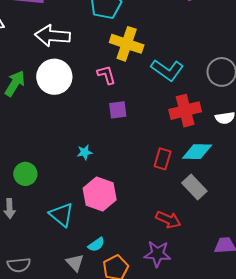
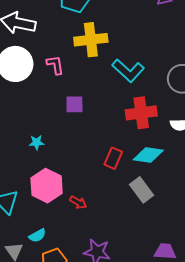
yellow cross: (127, 44) -> (91, 40), turned -32
pink L-shape: (106, 75) -> (55, 65), moved
red arrow: (168, 220) -> (78, 202), moved, size x0.7

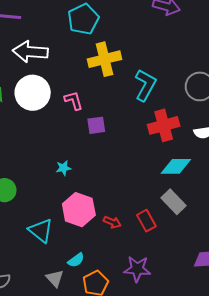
pink L-shape: (55, 65) -> (74, 101), moved
cyan L-shape: (128, 71) -> (145, 85), turned -96
red rectangle: (113, 158) -> (146, 221), moved, turned -45

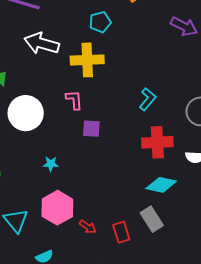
cyan pentagon: (83, 19) -> (100, 22), size x0.7
yellow cross: (104, 59) -> (87, 60), moved
cyan L-shape: (145, 85) -> (148, 99), size x0.7
white circle: (33, 93) -> (26, 113), moved

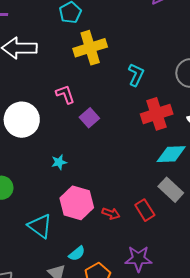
yellow cross: (87, 60) -> (90, 48), moved
purple square: (91, 129) -> (89, 118), turned -30

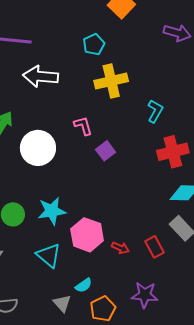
cyan star: (59, 162) -> (52, 211), moved, size x1.8

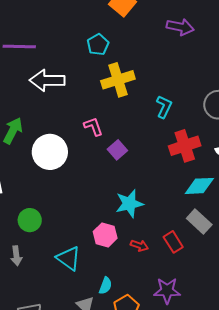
cyan star: (52, 211) -> (129, 204), moved
pink hexagon: (87, 235) -> (105, 235), size x0.7
cyan semicircle: (84, 285) -> (105, 286), turned -30

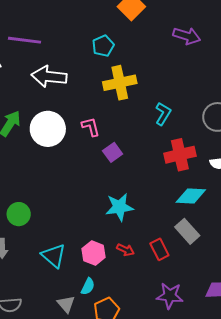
white circle: (50, 152) -> (48, 129), moved
pink hexagon: (105, 235) -> (94, 253), moved
purple star: (167, 291) -> (170, 296), moved

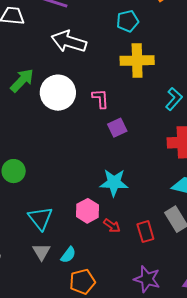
pink hexagon: (94, 253) -> (87, 211), moved
gray triangle: (66, 304) -> (41, 252), moved

